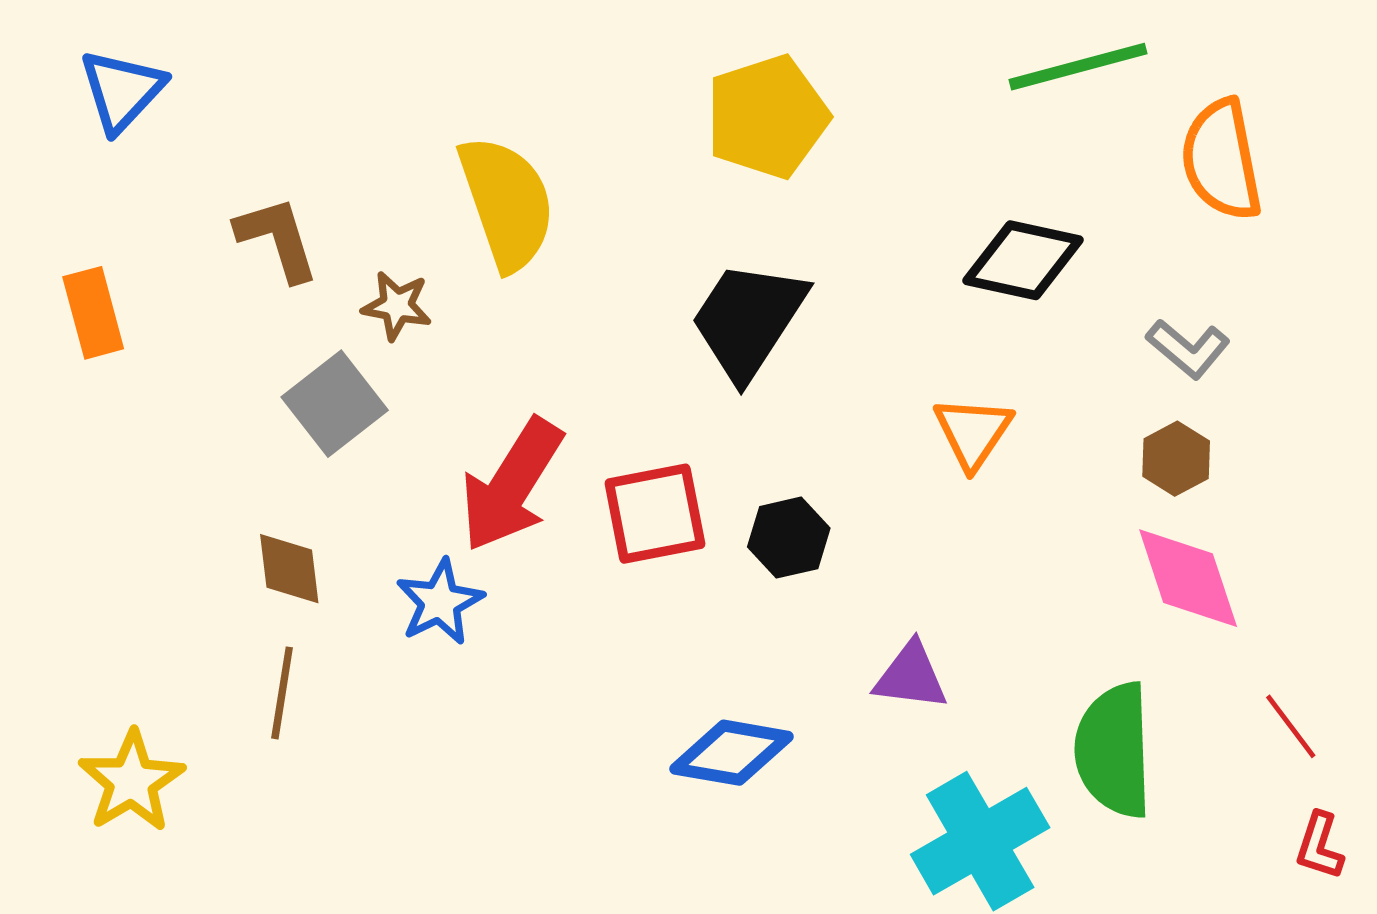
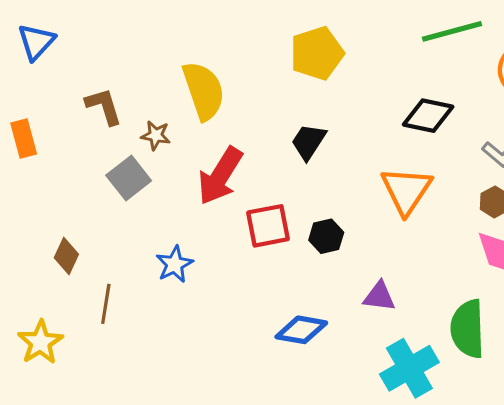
black trapezoid: (748, 320) -> (309, 142), size x0.7
orange triangle: (973, 432) -> (406, 190), size x1.5
red arrow: (512, 485) -> (220, 176), moved
brown diamond: (289, 569) -> (66, 256), moved, turned 32

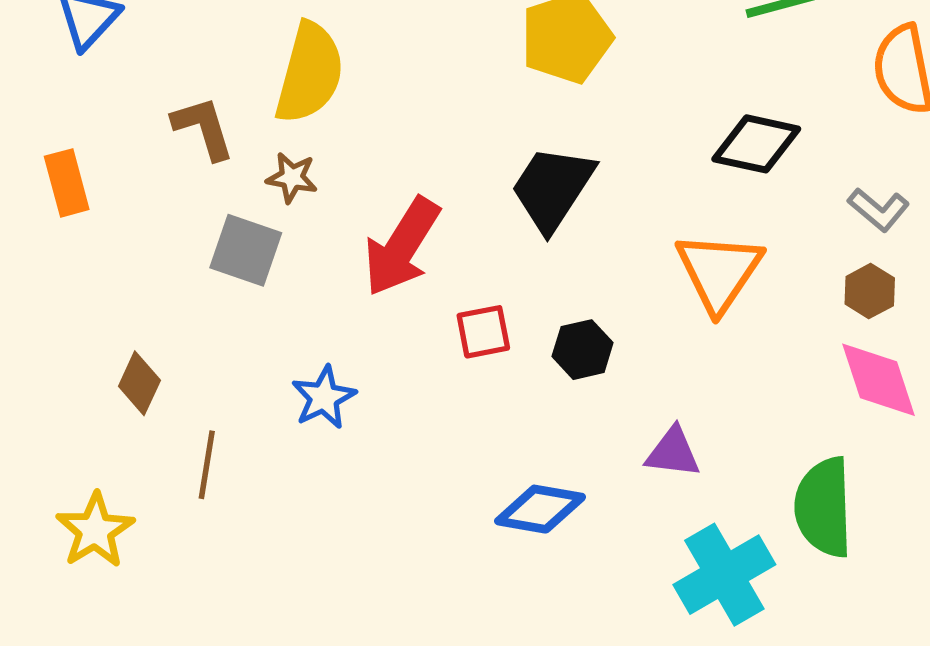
yellow semicircle: (204, 91) -> (310, 73), moved, turned 34
black trapezoid: (309, 142) -> (552, 188), size x1.4
gray square: (129, 178) -> (246, 250), turned -33
red square: (268, 226) -> (483, 332), size x0.7

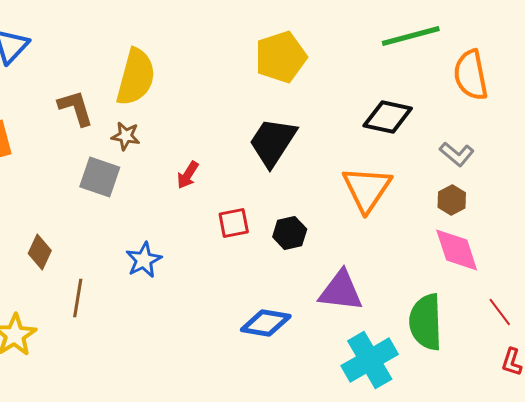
red arrow: (402, 247) -> (188, 175), size x0.5
purple triangle: (673, 452) -> (341, 291), size x1.4

